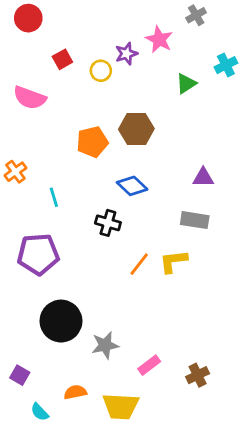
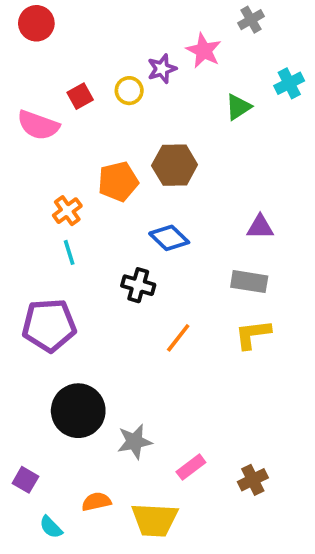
red square: (62, 59) -> (80, 96), moved
orange cross: (15, 172) -> (67, 211), moved
yellow L-shape: (173, 261) -> (253, 334), moved

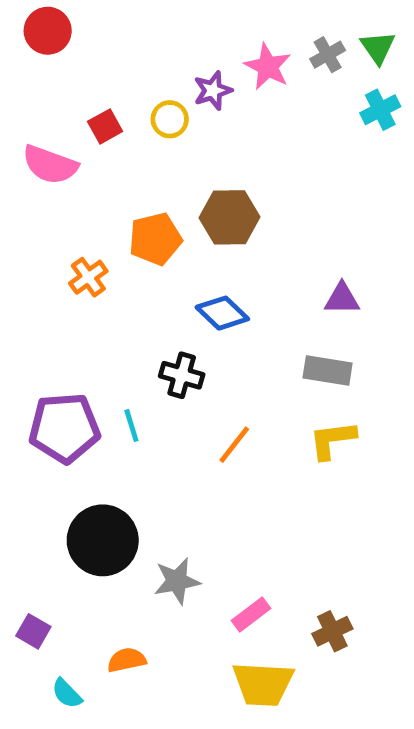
gray cross: (251, 20) -> (328, 55), moved
green triangle: (238, 107) -> (378, 47), moved, turned -32
cyan line: (69, 252) -> (131, 426), moved
yellow trapezoid: (155, 520) -> (263, 684), moved

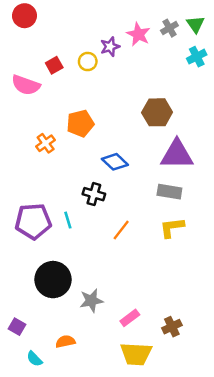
brown hexagon: (229, 217) -> (157, 112), moved
purple triangle: (342, 299) -> (177, 154), size x1.8

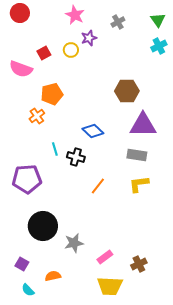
gray cross: (169, 28) -> (118, 22), moved
pink star: (138, 34) -> (75, 15), moved
orange pentagon: (80, 123) -> (52, 94), moved
cyan line: (68, 220) -> (55, 149), moved
purple square: (17, 327) -> (22, 264), moved

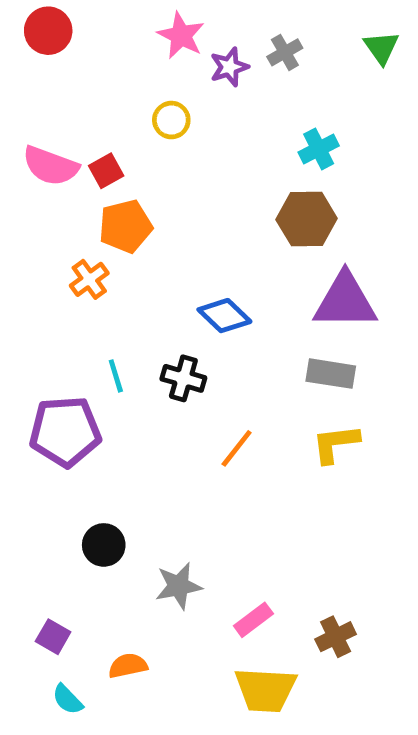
purple star: (89, 38) -> (229, 67), moved
cyan cross: (159, 46) -> (319, 149), moved
red square: (44, 53) -> (106, 171), moved
cyan line: (55, 149) -> (116, 376), moved
black circle: (43, 226) -> (104, 545), size x0.6

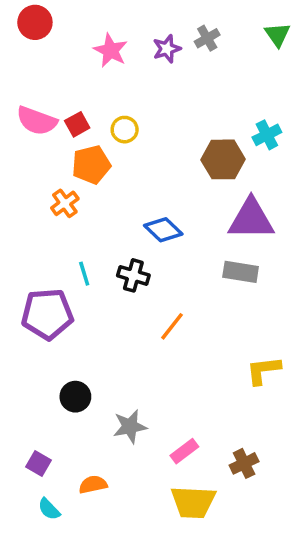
pink star: (181, 36) -> (111, 50), moved
yellow circle: (171, 120) -> (125, 130), moved
cyan cross: (319, 149) -> (267, 135), moved
yellow L-shape: (336, 444) -> (263, 370), moved

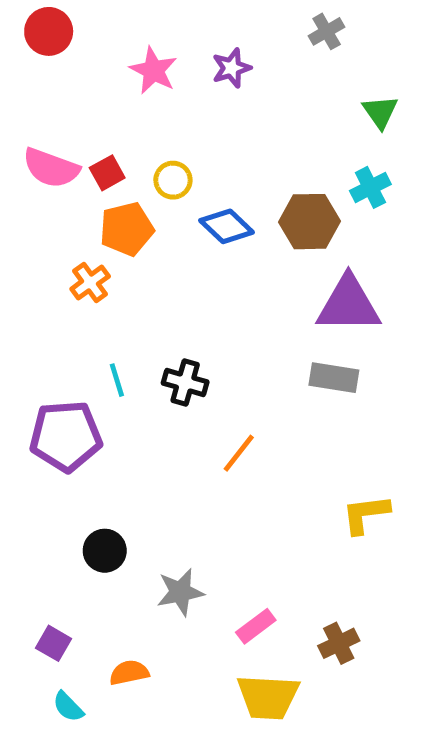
green triangle: (277, 35) -> (380, 112), moved
gray cross: (207, 38) -> (327, 31), moved
blue diamond: (163, 230) -> (227, 226), moved

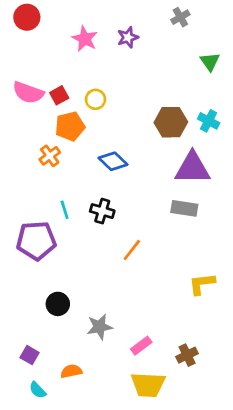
cyan cross: (370, 187) -> (209, 121), moved, turned -35
blue diamond: (227, 226) -> (113, 161), moved

